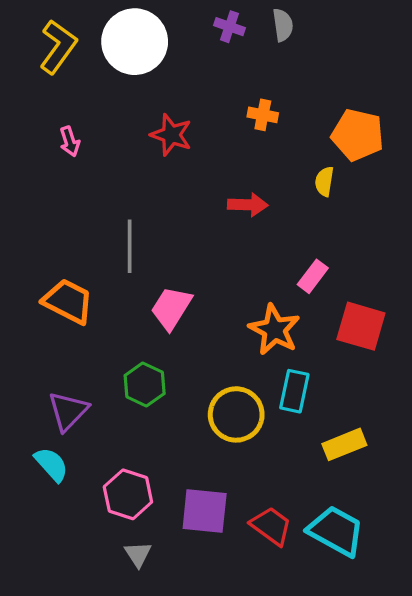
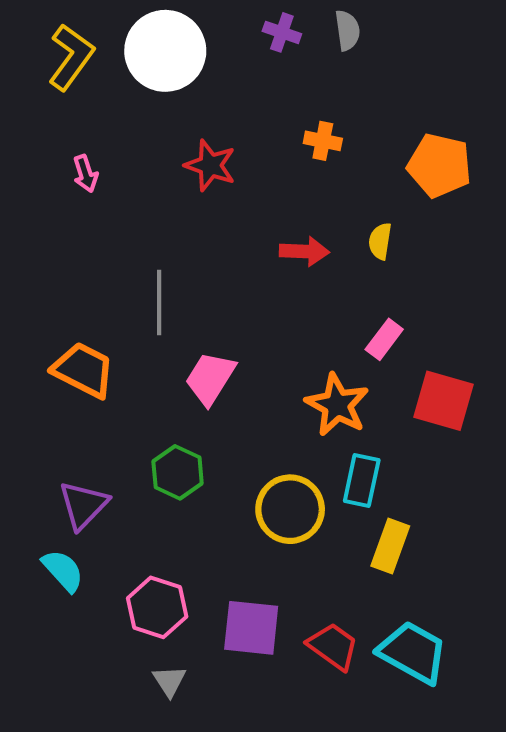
yellow semicircle: (324, 181) -> (380, 241), moved
yellow rectangle: (344, 444) -> (390, 546), moved, turned -48

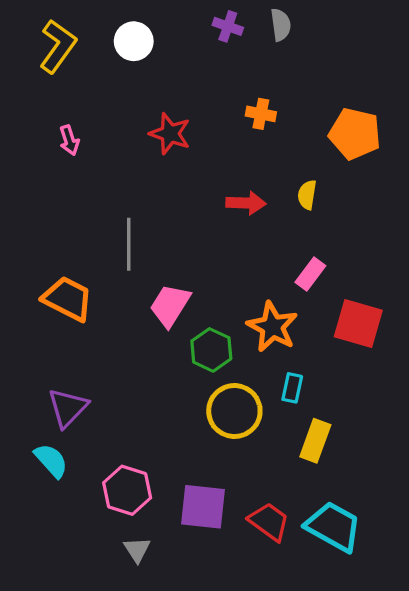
white circle: (165, 51) -> (134, 41), size x0.6
green hexagon: (178, 472) -> (211, 350), moved
cyan rectangle: (362, 481) -> (292, 388), size x0.7

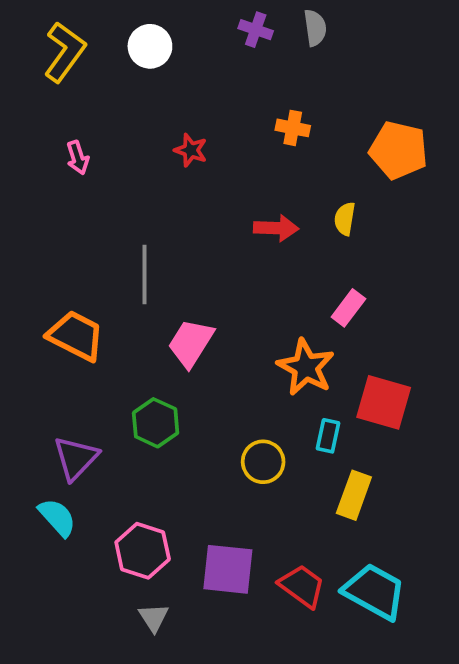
red star: (170, 134) -> (191, 150), size x0.7
red square: (358, 324) -> (384, 402), moved
green hexagon: (211, 350) -> (156, 423), moved
yellow circle: (234, 411) -> (263, 462), size x0.7

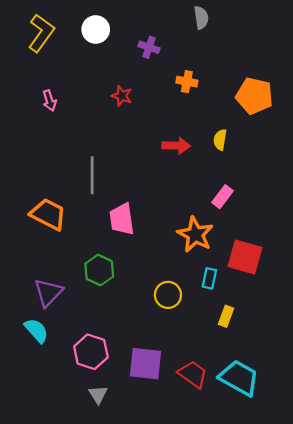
purple cross: (256, 30) -> (149, 47), moved
pink trapezoid: (191, 343) -> (122, 219), turned -40
yellow rectangle: (354, 495) -> (226, 316), size x0.7

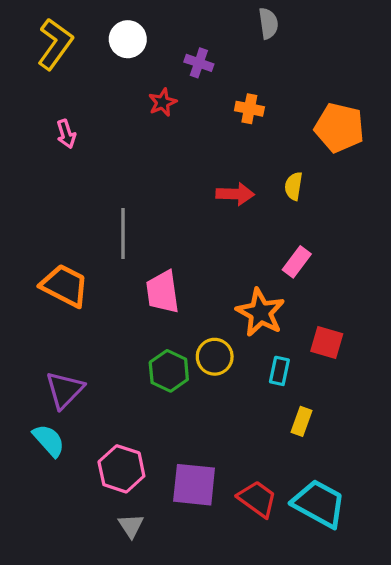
red star: (122, 96) -> (163, 102), moved, turned 30
red square: (245, 257) -> (327, 342), size x0.7
green hexagon: (99, 270) -> (169, 371), moved
yellow circle: (168, 295) -> (215, 357), moved

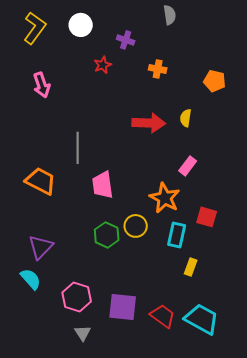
orange pentagon: (339, 128) -> (215, 81), size x0.7
pink arrow: (66, 134) -> (42, 85), size x1.4
red arrow: (235, 194) -> (149, 123), size x1.4
cyan rectangle: (279, 371) -> (177, 235), size x1.4

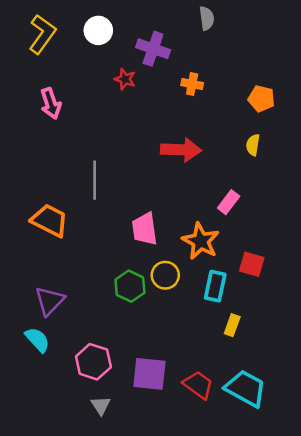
purple cross: (126, 40) -> (153, 49), size x1.5
red star: (103, 65) -> (125, 79), turned -30
yellow semicircle: (186, 118) -> (253, 145), moved
pink trapezoid: (103, 185) -> (145, 229), moved

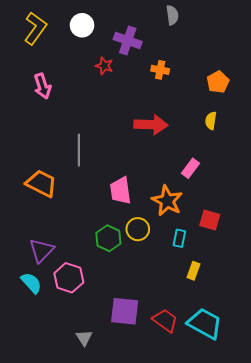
orange pentagon: (261, 99) -> (218, 82), turned 30
cyan rectangle: (215, 286) -> (179, 238), size x0.7
pink hexagon: (93, 362) -> (69, 278), moved

